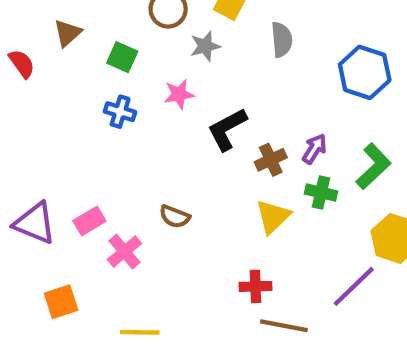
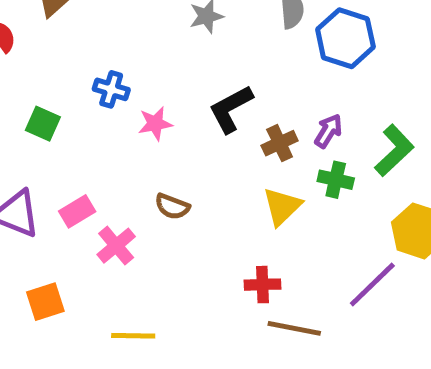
green square: (122, 57) -> (43, 124), moved
blue hexagon: (365, 72) -> (345, 38), moved
pink star: (179, 94) -> (155, 124), moved

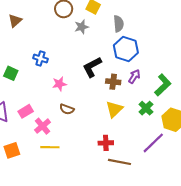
blue hexagon: (345, 38) -> (126, 49), moved
pink star: (155, 124) -> (59, 84), moved
brown cross: (280, 143) -> (113, 82), turned 32
green cross: (336, 180) -> (146, 108), moved, turned 32
yellow line: (133, 336) -> (50, 147), moved

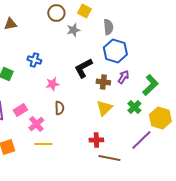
brown triangle: (15, 21) -> (10, 24), turned 32
brown semicircle: (67, 109) -> (59, 108), turned -112

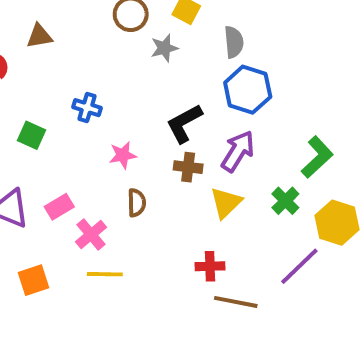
purple arrow: (123, 77) -> (238, 151), moved, size x1.5
brown cross: (103, 82) -> (188, 167), moved

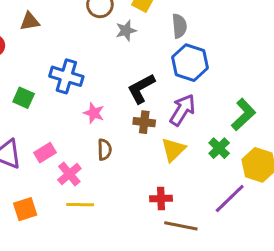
blue cross: (87, 108) -> (66, 76), size x1.5
pink star: (123, 155) -> (94, 113), turned 30

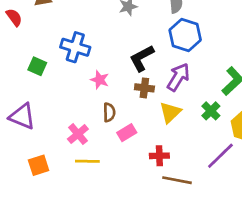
pink rectangle: (45, 153) -> (127, 133), moved

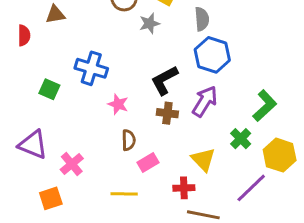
red semicircle: (14, 17) -> (24, 35), turned 36
yellow triangle: (170, 112) -> (203, 160), moved, turned -30
pink cross: (78, 134) -> (72, 164), moved
yellow line: (87, 161) -> (124, 194), moved

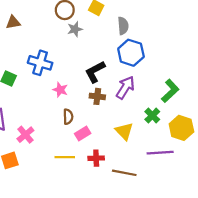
gray star: (150, 23) -> (75, 29), moved
red cross: (184, 188) -> (96, 158), moved
purple line: (251, 188) -> (160, 153), turned 40

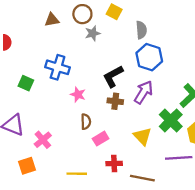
brown triangle: (13, 22) -> (52, 20), moved
green cross: (152, 116) -> (171, 120), size x1.5
yellow line: (65, 157) -> (77, 174), moved

